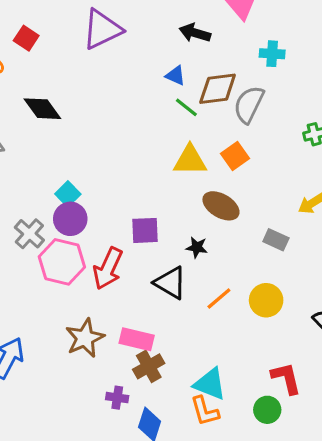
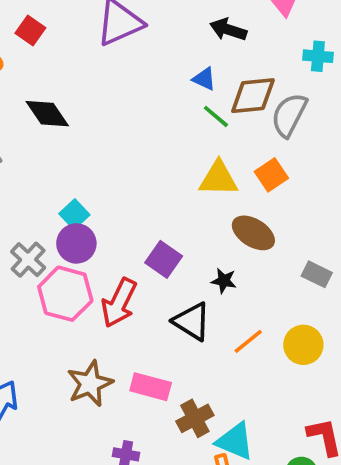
purple square: (145, 230) -> (164, 259), turned 36
brown cross: (149, 366) -> (195, 418), moved

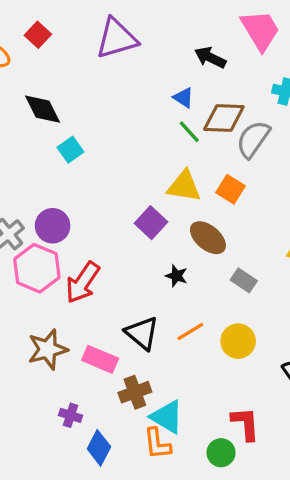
orange square: (271, 175) -> (230, 189), turned -32
cyan square: (74, 214) -> (70, 150), moved
purple square: (164, 259) -> (151, 223), moved
gray rectangle: (317, 274) -> (244, 280), moved
black triangle: (192, 321) -> (142, 333), moved

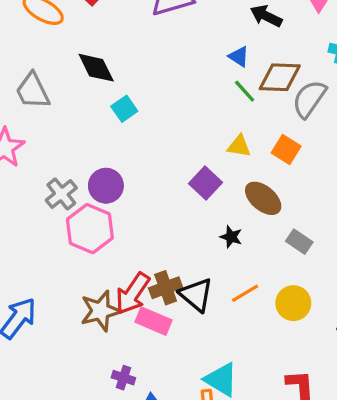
yellow triangle: (184, 186) -> (239, 146), size x0.7
red arrow: (83, 282) -> (133, 294), moved
brown cross: (135, 392) -> (166, 288), moved

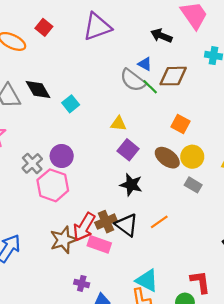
black diamond: (96, 68) -> (38, 89), moved
gray semicircle: (309, 99) -> (133, 80), moved, turned -84
yellow triangle: (239, 146) -> (118, 124), moved
black star: (231, 237) -> (131, 185), moved, size x1.5
yellow circle: (293, 303) -> (192, 157), moved

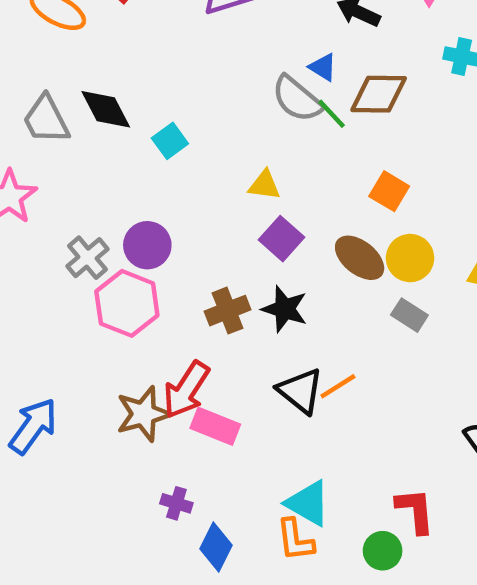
brown cross: (106, 222) -> (228, 311), moved
black triangle: (127, 225) -> (300, 391), moved

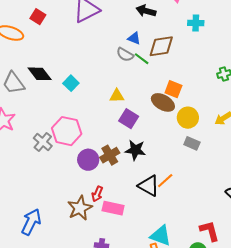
gray semicircle: (297, 99) -> (125, 55), size x0.7
purple circle: (147, 245) -> (88, 160), moved
brown ellipse: (360, 258) -> (163, 102), moved
pink hexagon: (127, 303) -> (67, 131), moved
red arrow: (186, 390) -> (97, 194), size x0.6

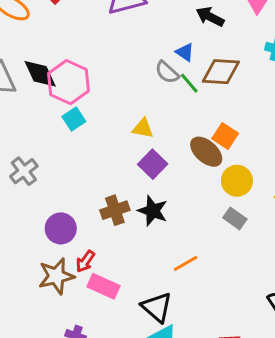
cyan square: (71, 83) -> (74, 119), moved
pink hexagon: (67, 131) -> (69, 82), moved
purple circle: (88, 160) -> (61, 228), moved
black triangle: (149, 186) -> (157, 307), moved

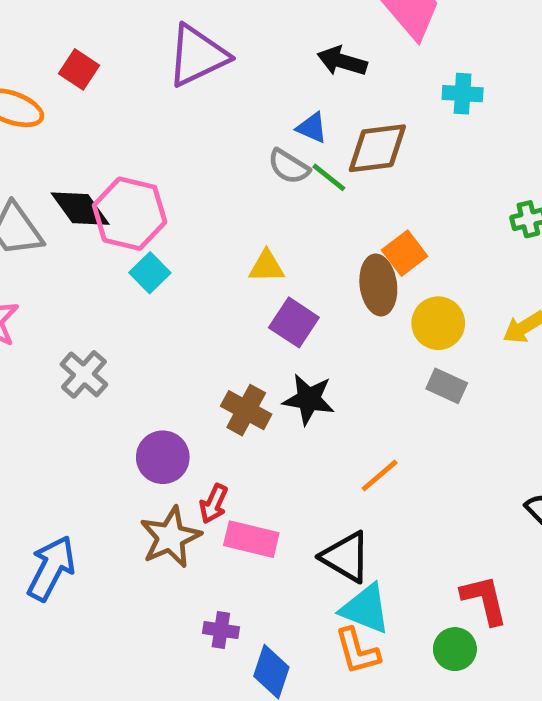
orange square: (225, 136) -> (405, 253), turned 30
brown ellipse: (206, 152) -> (378, 285), turned 52
brown cross: (115, 210) -> (246, 410), turned -32

